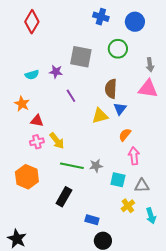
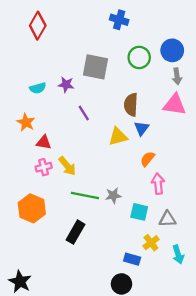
blue circle: (135, 22) -> (172, 50), moved
blue rectangle: (92, 220) -> (132, 259), moved

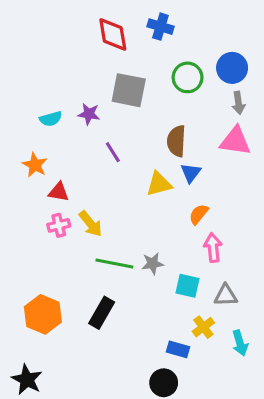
red diamond: (38, 26) -> (113, 34), moved, turned -40
orange hexagon: (32, 208) -> (43, 314), moved

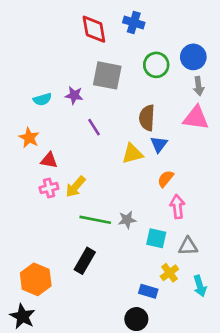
yellow arrow: (91, 224) -> (75, 187), turned 80
orange hexagon: (43, 314) -> (36, 279), moved

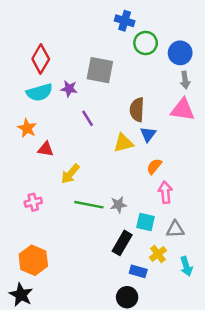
red diamond: (94, 29) -> (41, 59), moved, turned 40
green circle: (156, 65) -> (146, 43), moved
cyan semicircle: (42, 99) -> (39, 92), size x1.5
pink cross: (49, 188) -> (33, 202), moved
black rectangle: (85, 261) -> (122, 243), moved

